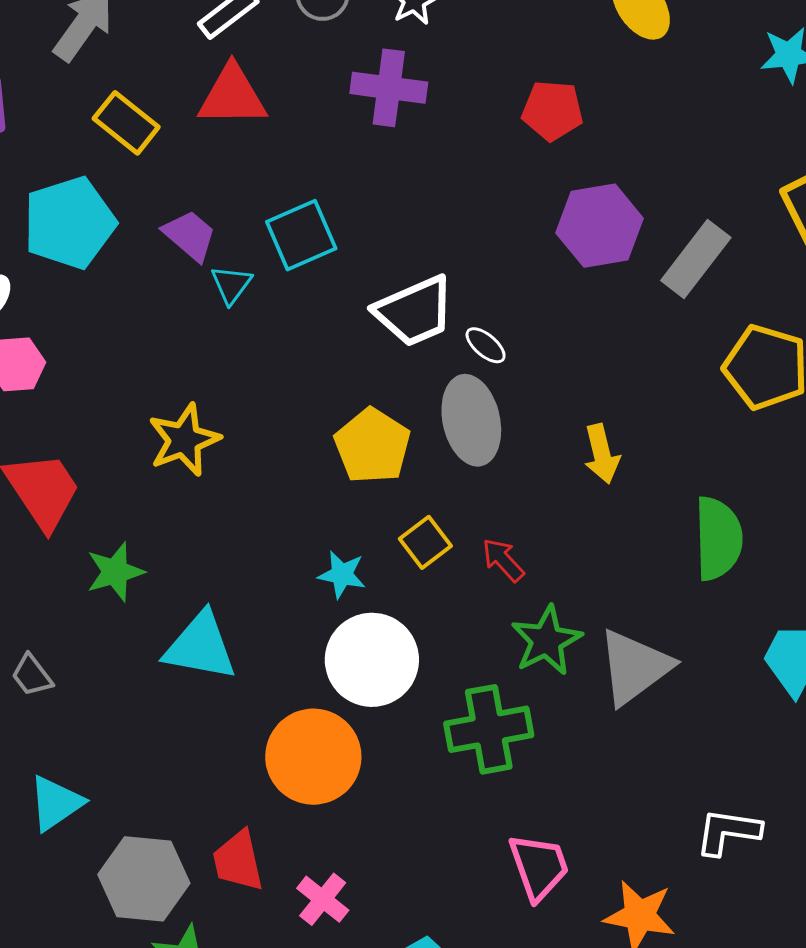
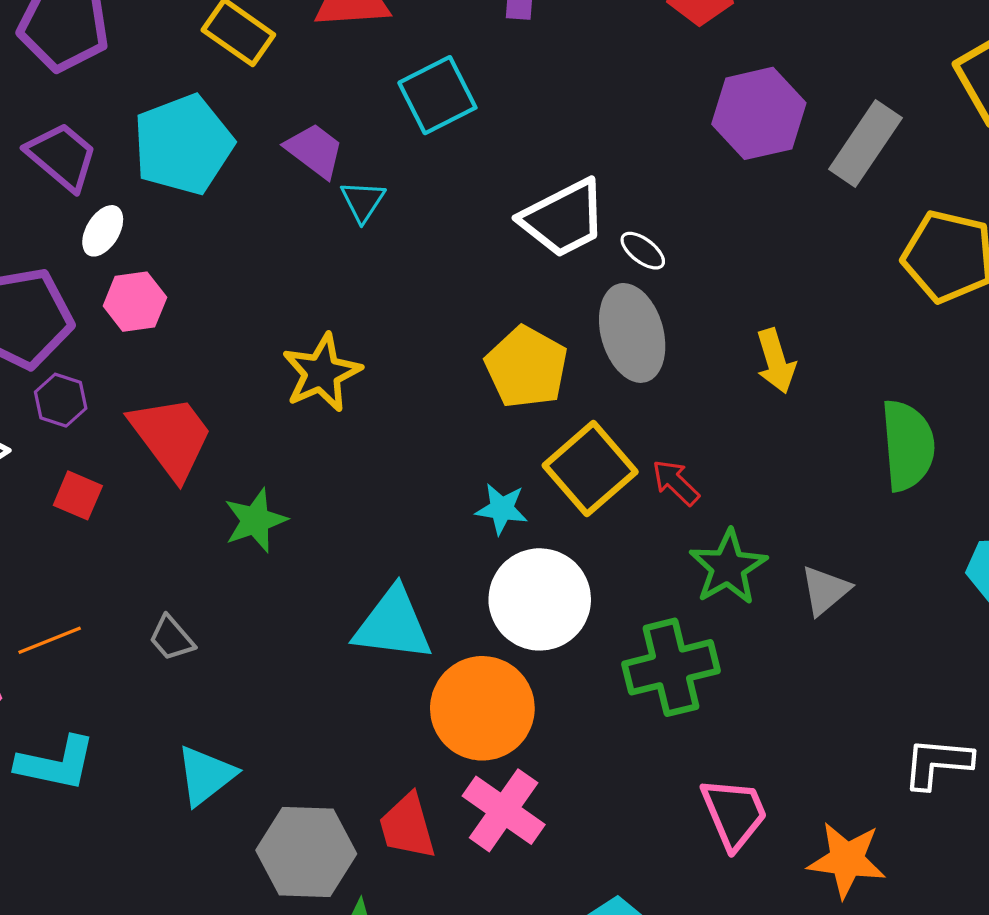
cyan square: (301, 235) -> (437, 95), moved
yellow square: (425, 542) -> (590, 469), size x1.6
cyan triangle: (200, 646) -> (393, 625), moved
gray triangle: (634, 667) -> (825, 590), size x0.6
pink cross: (323, 899) -> (504, 810), moved, size x1.4

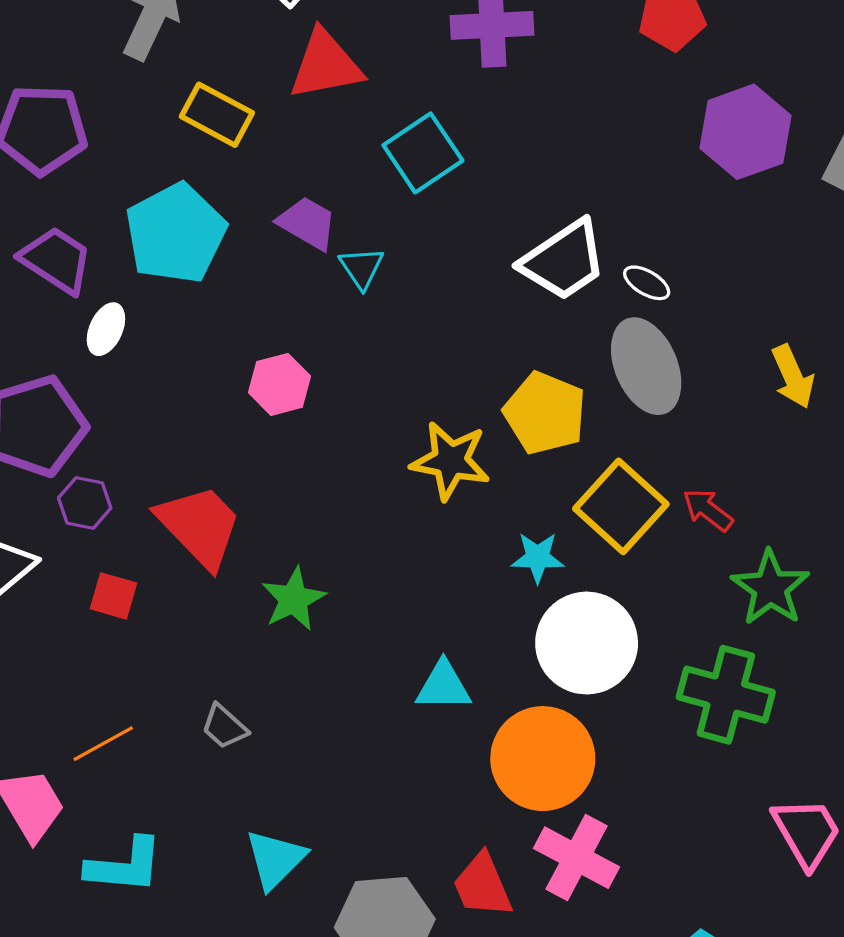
pink hexagon: (135, 302) -> (279, 384), moved
yellow star: (322, 373) -> (450, 461), moved, turned -30
cyan triangle: (393, 625) -> (443, 686), size x0.7
green cross: (671, 667) -> (726, 695), turned 36

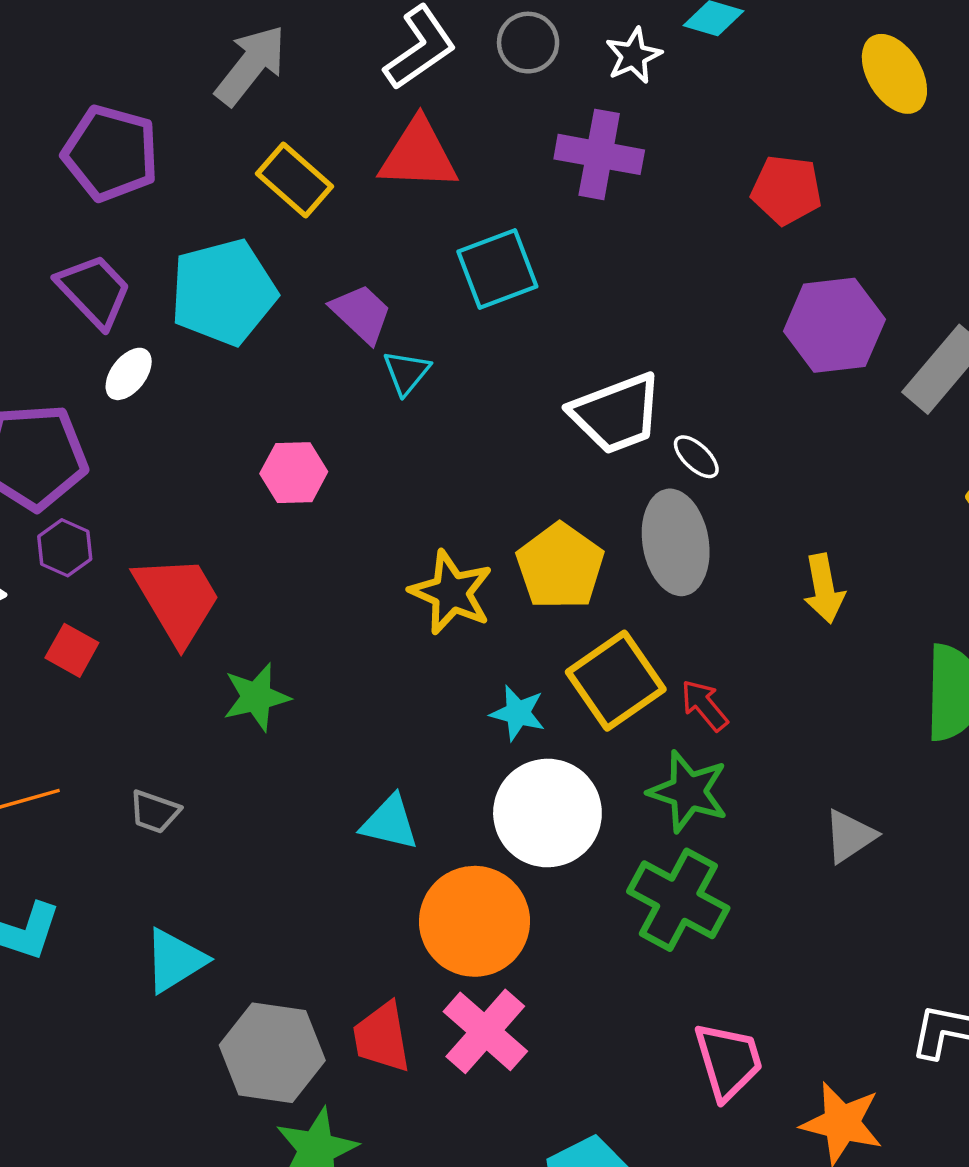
green star: (770, 588) -> (688, 792), moved, turned -30
gray trapezoid: (224, 727) -> (155, 812), turned -36

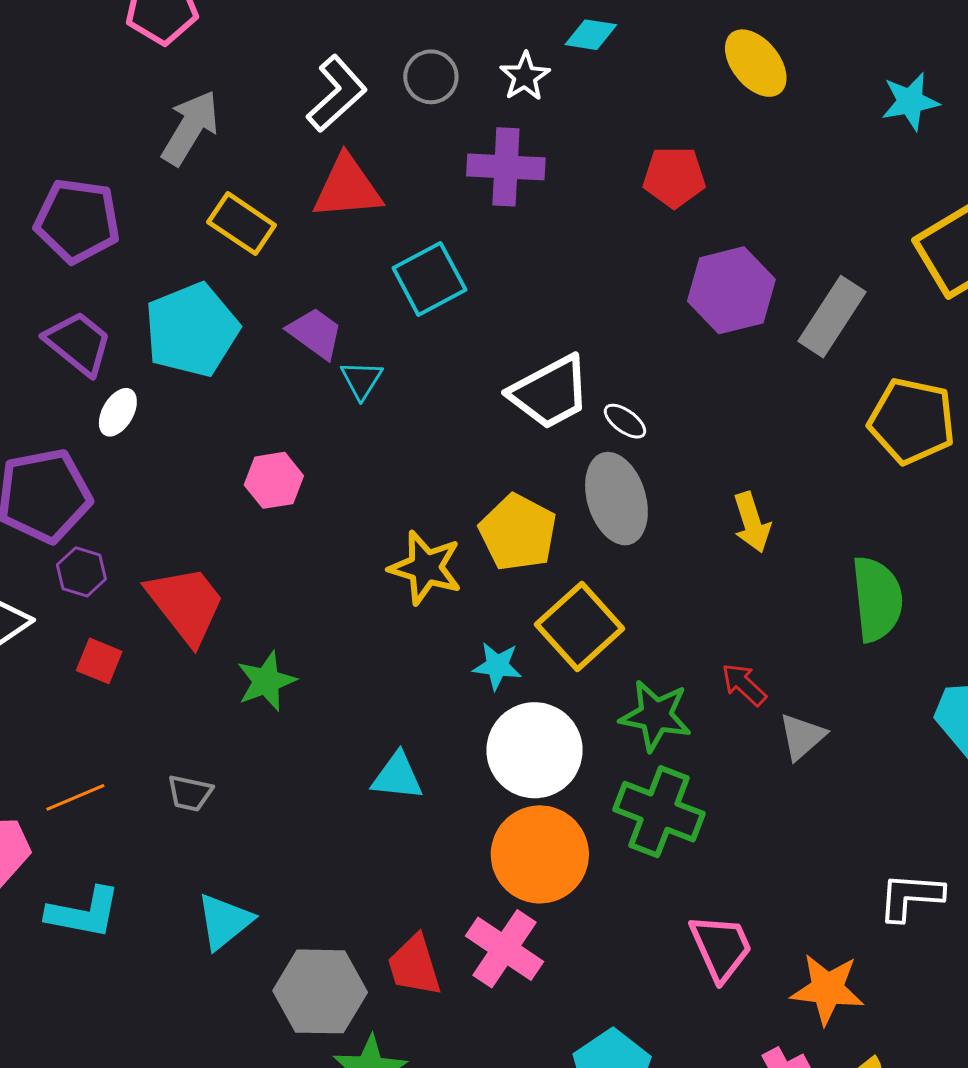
red arrow: (704, 705) -> (744, 684), moved
orange circle: (475, 921) -> (540, 854), moved

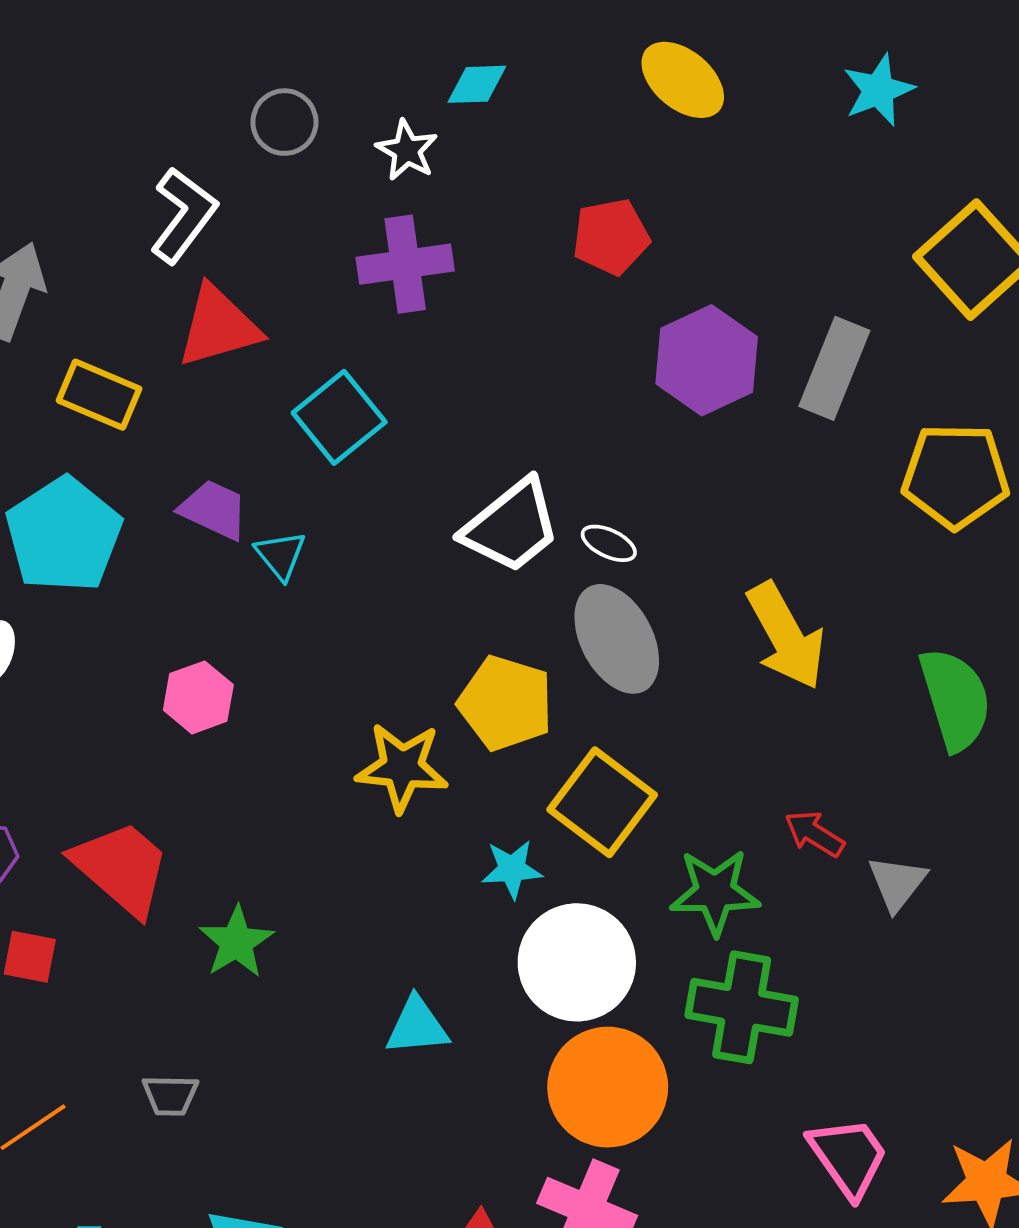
gray circle: (431, 77) -> (284, 122), moved
yellow arrow: (752, 522) -> (786, 636), size x1.5

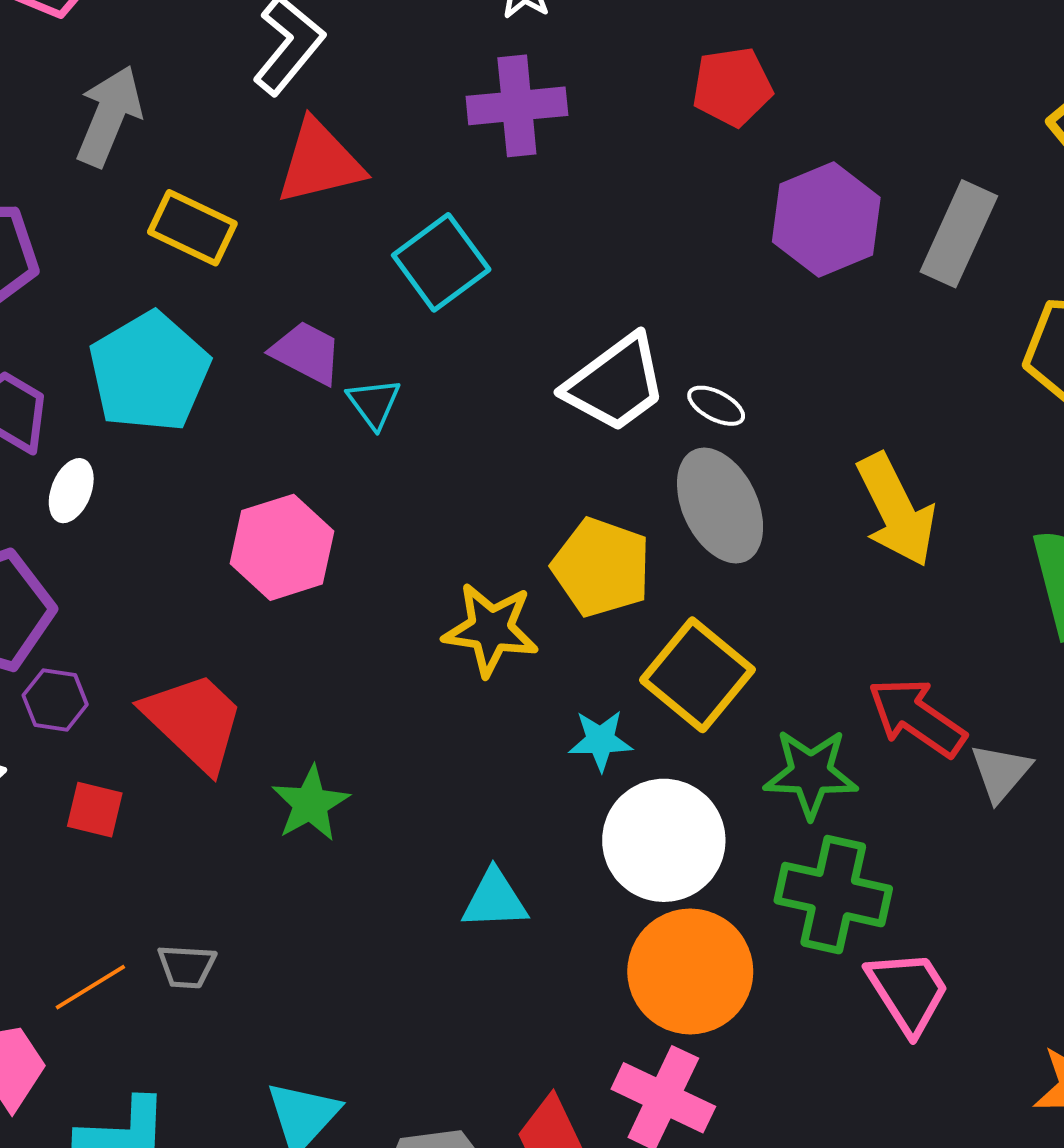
pink hexagon: (198, 697) -> (282, 547), size x1.4
red arrow: (814, 834) -> (917, 717), size x1.6
gray trapezoid: (170, 1095) -> (187, 966), moved
pink trapezoid: (848, 1157) -> (908, 992), moved

